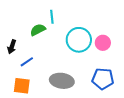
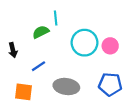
black arrow: (12, 47) -> (13, 50), turned -32
blue line: (27, 62) -> (39, 66), moved

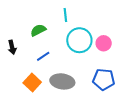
cyan line: (56, 18) -> (65, 15), moved
blue line: (39, 66) -> (43, 56), moved
orange square: (24, 92) -> (32, 82), moved, turned 36

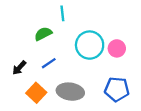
cyan line: (65, 15) -> (62, 13), moved
black arrow: (12, 47) -> (19, 68), moved, turned 56

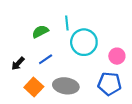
cyan line: (62, 13) -> (67, 23), moved
pink circle: (117, 48) -> (117, 56), moved

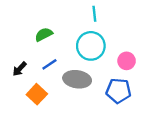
cyan line: (67, 23) -> (94, 14), moved
gray ellipse: (66, 86) -> (77, 79), moved

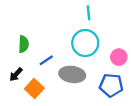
green semicircle: (44, 34) -> (24, 44), moved, turned 119
black arrow: (20, 69) -> (16, 74), moved

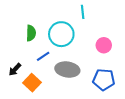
cyan circle: (85, 43) -> (61, 34), moved
green semicircle: (24, 44) -> (31, 33), moved
pink circle: (119, 57) -> (104, 45), moved

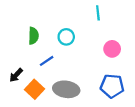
cyan line: (83, 12) -> (98, 13), moved
cyan circle: (61, 34) -> (66, 37), size x0.6
gray ellipse: (67, 69) -> (66, 89), moved

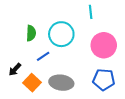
cyan circle: (66, 37) -> (61, 34), size x1.6
pink circle: (112, 49) -> (104, 45), size x1.6

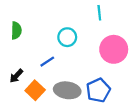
green semicircle: (31, 33) -> (16, 31), moved
cyan circle: (61, 34) -> (67, 37), size x0.7
blue pentagon: (104, 80) -> (98, 90), moved, turned -30

